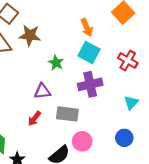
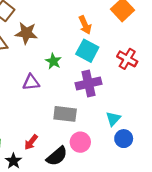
purple triangle: (42, 91) -> (31, 82), moved
cyan triangle: (131, 103) -> (113, 119), moved
red arrow: (34, 119) -> (31, 142), moved

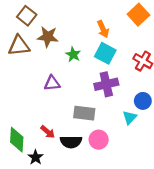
green star: (53, 61) -> (73, 54), moved
blue circle: (124, 139) -> (143, 101), moved
red arrow: (31, 142) -> (48, 132), moved, turned -88
black semicircle: (57, 156) -> (71, 142), moved, turned 40

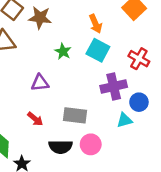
brown star: (48, 37) -> (40, 18), moved
purple cross: (106, 84) -> (114, 86), moved
cyan triangle: (130, 118) -> (124, 120), turned 32
red arrow: (48, 132) -> (35, 119), moved

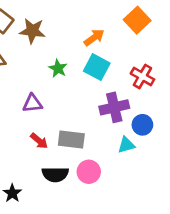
orange arrow: (96, 24) -> (94, 38), turned -102
red arrow: (35, 119) -> (39, 141), moved

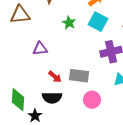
purple triangle: (32, 103) -> (40, 49), moved
black semicircle: (55, 174) -> (52, 98), moved

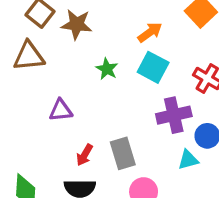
gray rectangle: (79, 76) -> (123, 153), turned 66
red arrow: (55, 77) -> (85, 155), turned 80

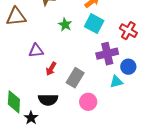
gray rectangle: (123, 153) -> (75, 78), turned 48
red arrow: (85, 155) -> (51, 69), moved

